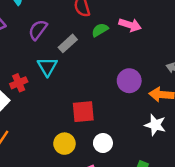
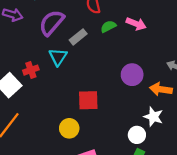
purple semicircle: (38, 30) -> (52, 23), size x1.4
white circle: (103, 143) -> (137, 135), moved

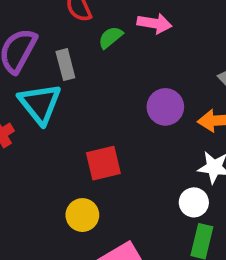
gray rectangle: (78, 37) -> (65, 65), turned -54
cyan triangle: (58, 57) -> (40, 104), size x1.4

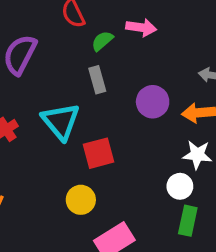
gray rectangle: (65, 65) -> (97, 80), moved
cyan triangle: (40, 104) -> (61, 121), moved

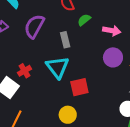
pink arrow: (141, 28) -> (112, 30), moved
gray rectangle: (97, 80) -> (65, 40), moved

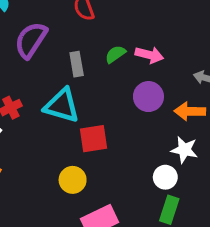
green semicircle: (84, 20) -> (115, 54), moved
cyan triangle: (57, 67) -> (62, 106), turned -40

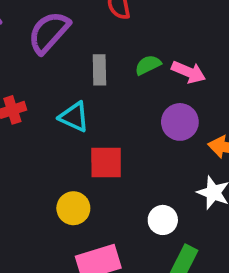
cyan triangle: (62, 106) -> (74, 117), size x0.7
white circle: (165, 177) -> (163, 220), moved

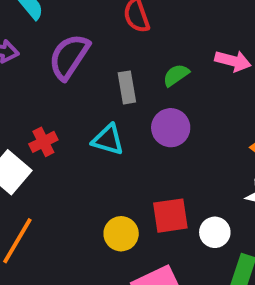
pink arrow: (189, 72) -> (233, 61), moved
purple circle: (180, 122) -> (171, 128), moved
red square: (106, 162) -> (170, 216), moved

